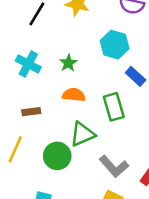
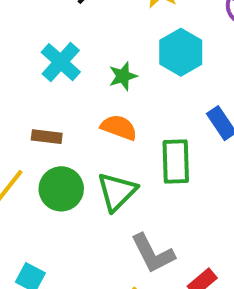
cyan hexagon: (115, 45) -> (181, 52), moved
green triangle: (82, 134) -> (117, 192), turned -36
green circle: (57, 156) -> (61, 189), moved

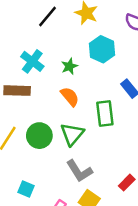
orange semicircle: (119, 127) -> (70, 97), turned 35
brown rectangle: (47, 137) -> (17, 91), moved, size x1.5
gray L-shape: (153, 253) -> (79, 171), moved

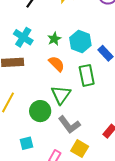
cyan hexagon: (102, 49) -> (80, 42), moved
green circle: (39, 136) -> (40, 111), moved
cyan square: (26, 189) -> (27, 143), turned -32

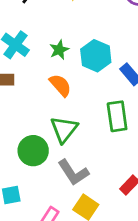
green rectangle: (87, 75) -> (117, 116), moved

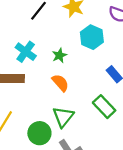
cyan hexagon: (96, 56) -> (92, 37), moved
green rectangle: (117, 116) -> (104, 107), turned -35

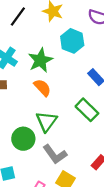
green star: (59, 55) -> (40, 60), size x1.6

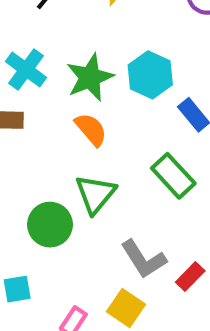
cyan hexagon: (72, 41) -> (150, 75), moved
gray L-shape: (55, 154) -> (143, 259), moved

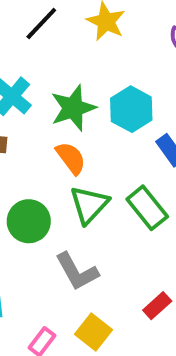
green triangle: (95, 194) -> (89, 205), moved
green circle: (50, 225) -> (29, 221), moved
gray L-shape: (143, 259) -> (77, 272), moved

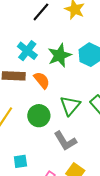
orange semicircle: (71, 158) -> (42, 80), moved

